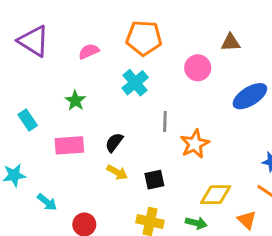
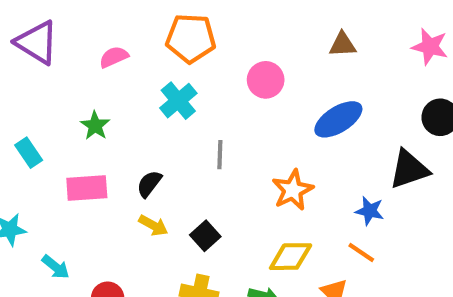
brown triangle: (231, 42) -> (343, 45), moved
orange star: (195, 144) -> (293, 190), moved
black square: (154, 180) -> (205, 236), turned -30

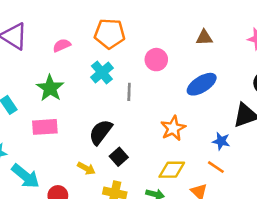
green star: (95, 126) -> (50, 88), size x1.5
gray line: (220, 155) -> (129, 92), moved
black semicircle: (149, 184) -> (101, 132), moved, size x1.5
yellow arrow: (153, 225) -> (86, 168), moved
cyan arrow: (56, 267) -> (25, 176), size x1.6

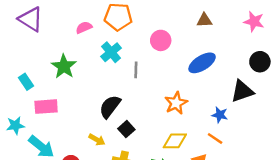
pink semicircle: (62, 45) -> (84, 27), moved
pink rectangle: (45, 127) -> (46, 107), moved

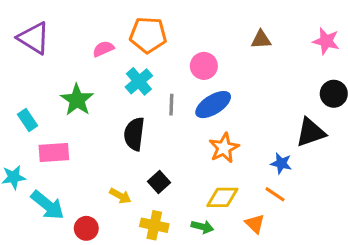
blue ellipse: (202, 63) -> (213, 105), moved
black semicircle: (110, 107) -> (134, 134), moved, turned -30

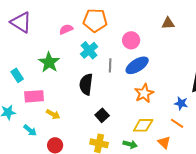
yellow arrow: (120, 196) -> (53, 114), moved
cyan arrow: (48, 205) -> (30, 130), size x0.6

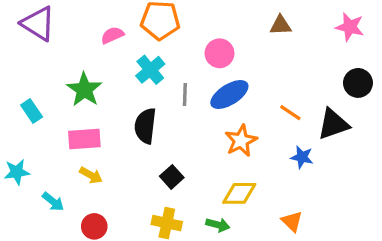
pink rectangle: (34, 96) -> (84, 139), moved
orange line: (177, 123) -> (290, 113), moved
orange triangle: (164, 142) -> (292, 221), moved

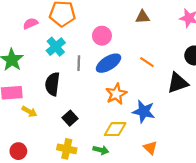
orange line: (290, 113) -> (147, 62), moved
blue star: (302, 157) -> (144, 112), moved, size x1.5
yellow arrow: (91, 175) -> (29, 112), moved

